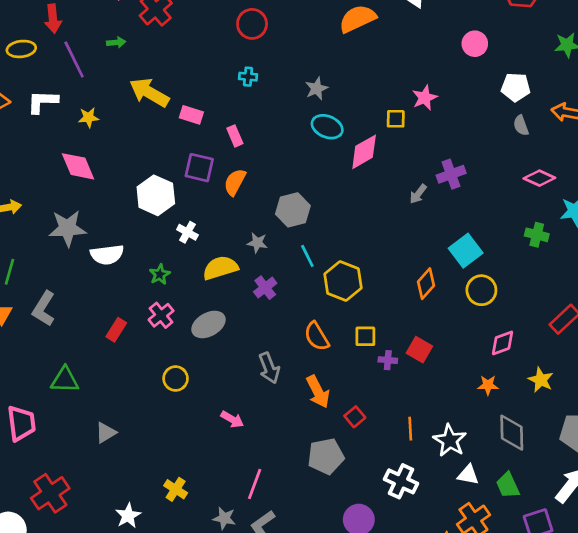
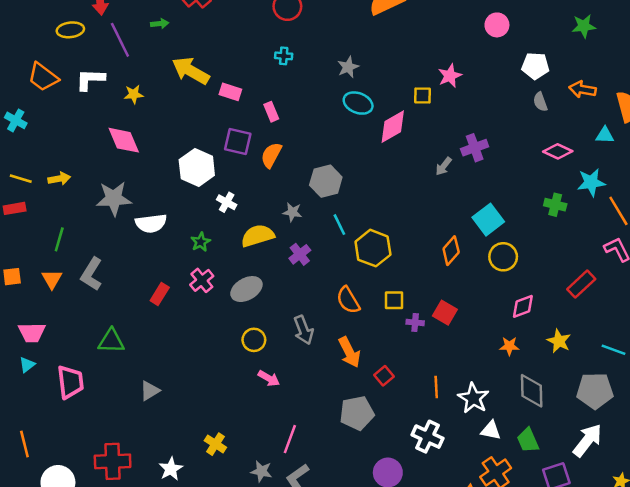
yellow circle: (176, 379) -> (254, 340), moved
red cross: (50, 493) -> (113, 461), moved, turned 32

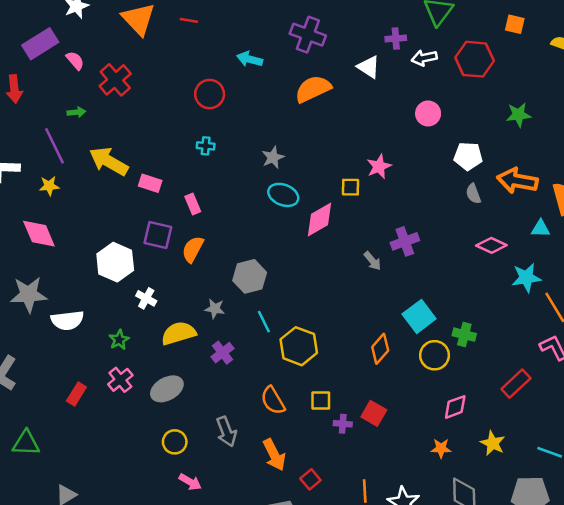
purple line: (120, 40) -> (54, 146), moved
orange arrow: (582, 89) -> (517, 181), size x1.4
gray arrow: (444, 166) -> (372, 261), turned -78
green cross: (555, 205) -> (464, 335), moved

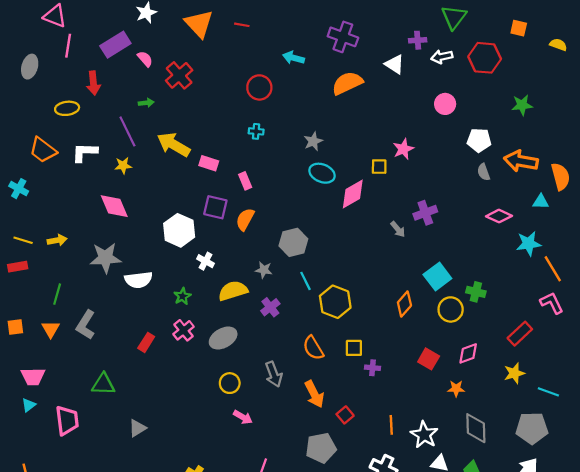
red square: (374, 413) -> (429, 359), moved
yellow star: (493, 443) -> (514, 373), moved, turned 30

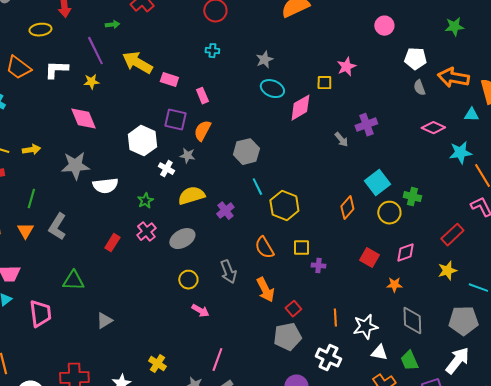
gray star: (264, 270) -> (187, 156), moved
white star: (424, 435) -> (365, 327), turned 30
gray pentagon: (321, 448) -> (287, 337), moved

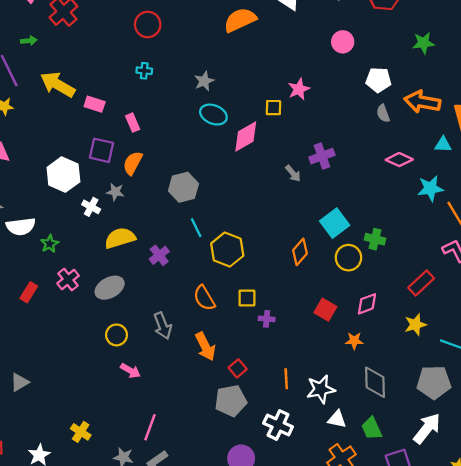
green star: (145, 201) -> (50, 244), moved

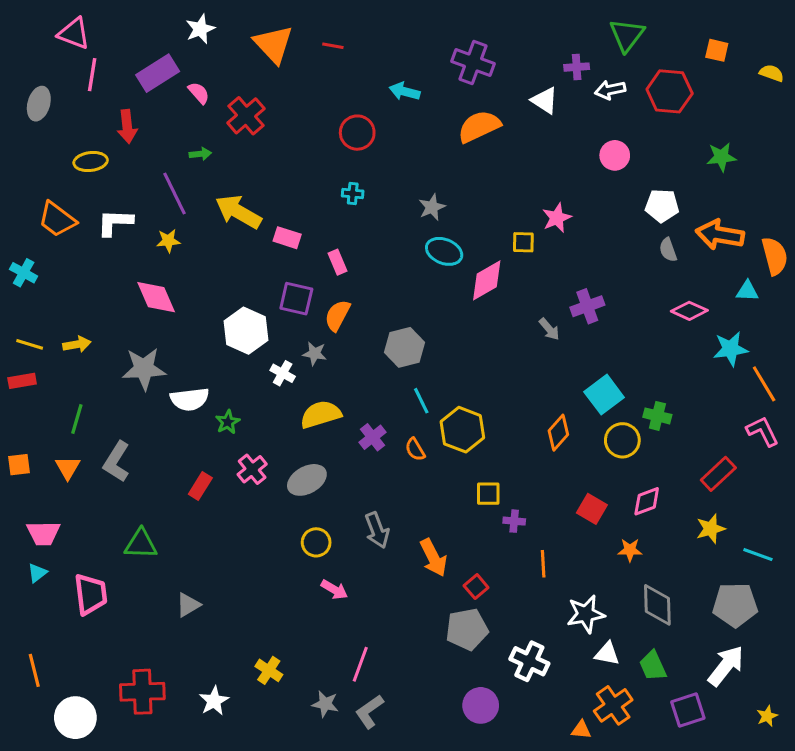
orange semicircle: (204, 298) -> (415, 449), moved, size x0.7
orange line: (286, 379) -> (543, 564), moved

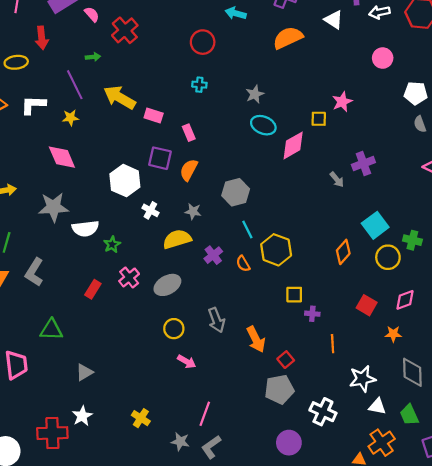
gray star: (315, 353) -> (193, 211), moved
white star: (214, 701) -> (82, 416), moved

